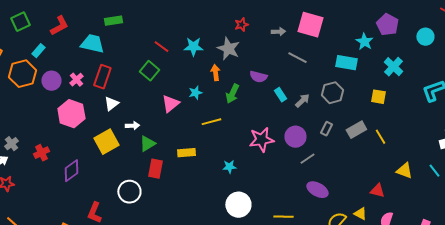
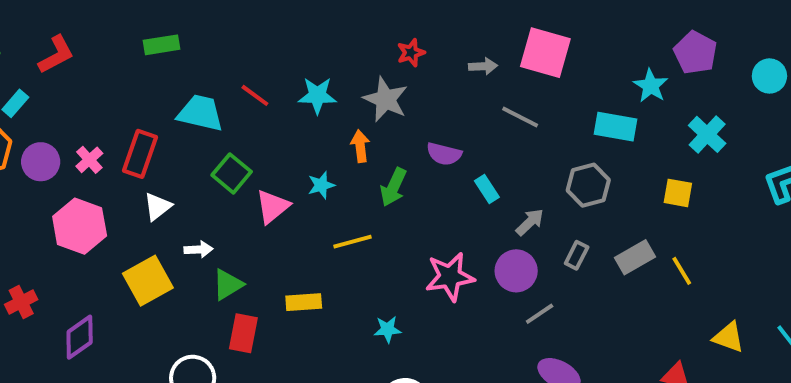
cyan trapezoid: (92, 44) -> (200, 113), moved
green square: (149, 71) -> (232, 173), moved
gray arrow: (302, 101) -> (530, 222), moved

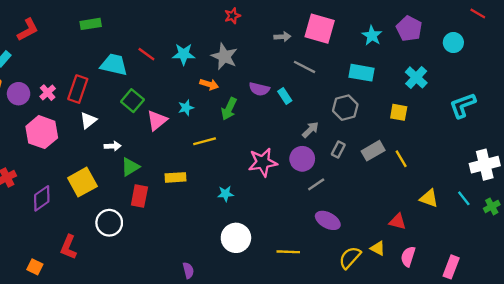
red star: (411, 53) -> (232, 16), moved
cyan star: (651, 86) -> (372, 36), moved
orange arrow: (360, 146) -> (209, 84), turned 114
cyan rectangle: (487, 189) -> (285, 96), moved
yellow square: (148, 281) -> (82, 182), moved

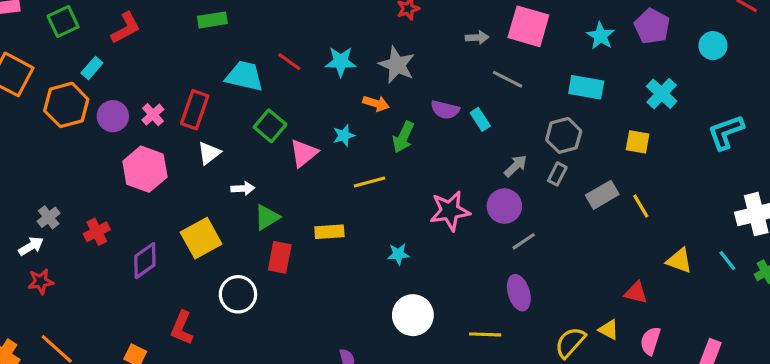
gray rectangle: (338, 149) -> (557, 174), moved
purple ellipse: (328, 220) -> (519, 293), moved, turned 45

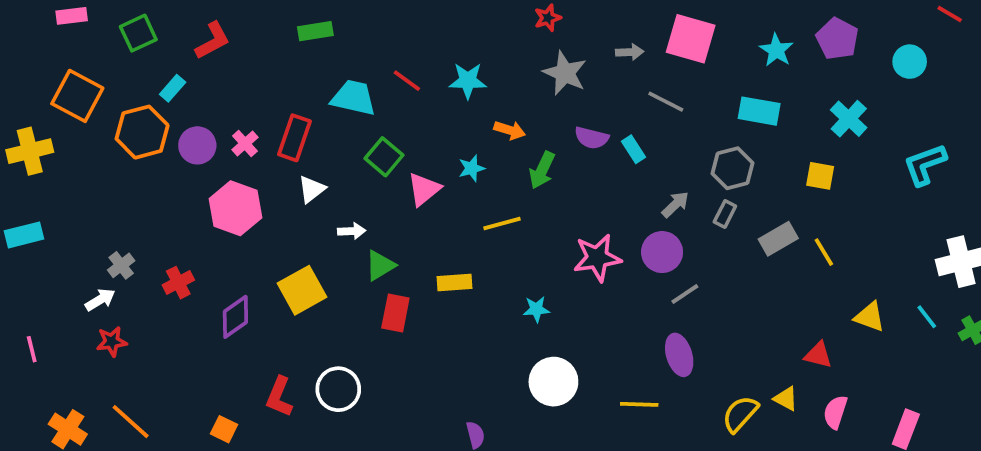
gray star: (397, 65) -> (565, 73), moved
white circle: (238, 294) -> (338, 389), moved

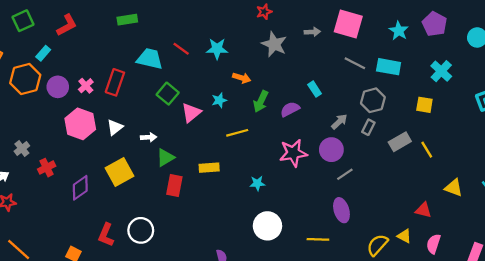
gray line: (666, 102) -> (355, 63), moved
purple semicircle: (592, 138) -> (290, 109), moved, turned 138
white triangle: (312, 189) -> (115, 127), moved
gray cross: (121, 265) -> (22, 149), moved

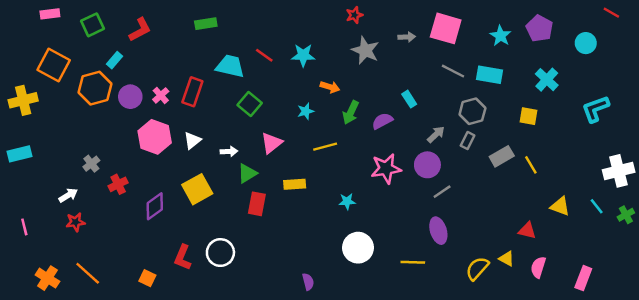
pink triangle: (191, 113) -> (272, 143), moved

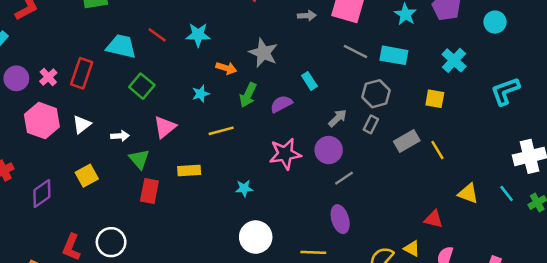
gray star: (365, 50) -> (263, 53), moved
green triangle: (247, 173) -> (139, 159), turned -40
yellow square: (197, 189) -> (87, 176), size x0.7

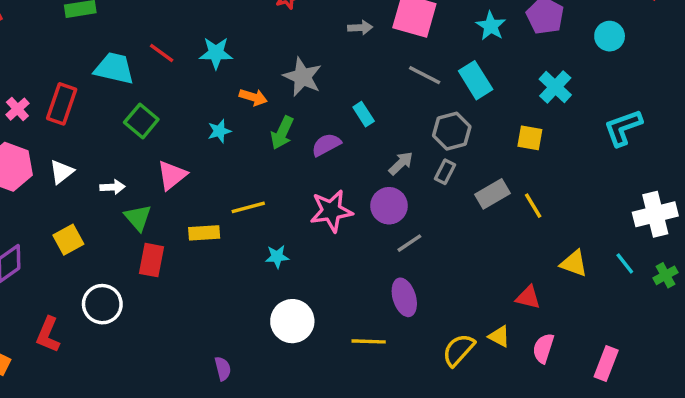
cyan rectangle: (394, 55) -> (476, 80), turned 48
yellow line: (221, 131) -> (248, 207), moved
white circle: (111, 242) -> (102, 304), moved

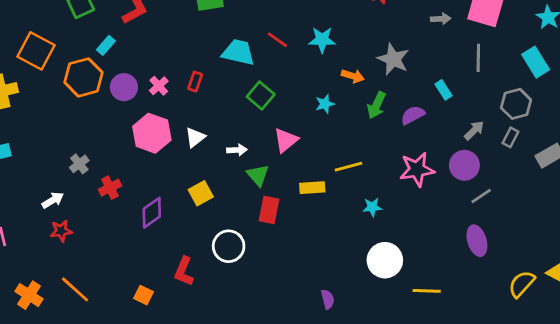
gray line: (425, 75) -> (478, 58), moved, turned 64
red rectangle: (62, 104) -> (195, 82), size x0.6
yellow line: (369, 341) -> (427, 291), moved

